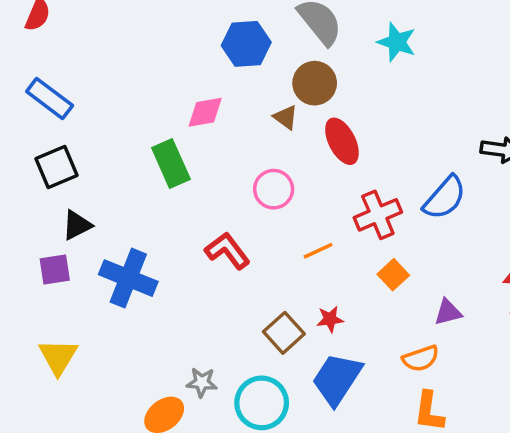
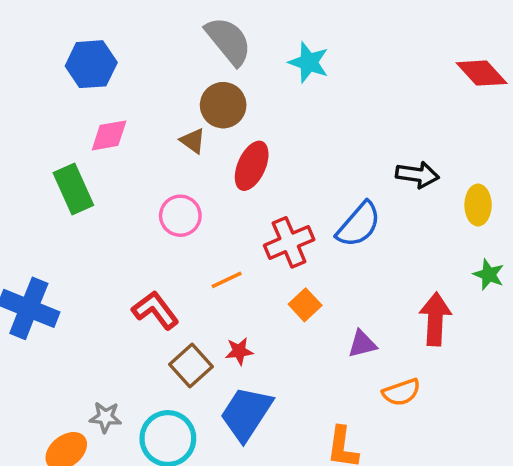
blue hexagon: (246, 44) -> (91, 64), moved
red ellipse: (342, 141) -> (252, 166), turned 51
red L-shape: (227, 251) -> (155, 310), moved
orange semicircle: (421, 358) -> (401, 392), moved

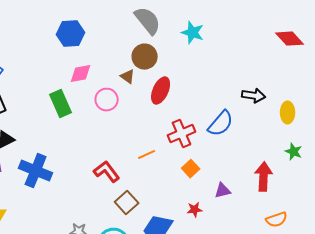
pink circle: (180, 216) -> (107, 100), moved
red star: (239, 351) -> (195, 210), moved
orange semicircle: (401, 392) -> (277, 220), moved

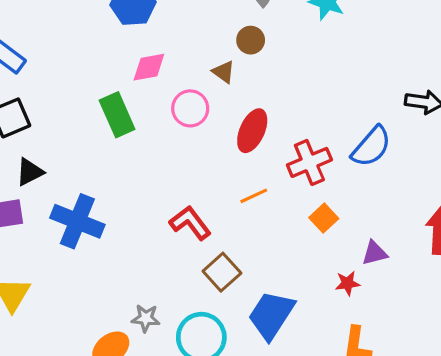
brown circle: (145, 57) -> (251, 40), size x0.7
red ellipse: (161, 91) -> (252, 131), moved
red star: (195, 210) -> (348, 283), moved

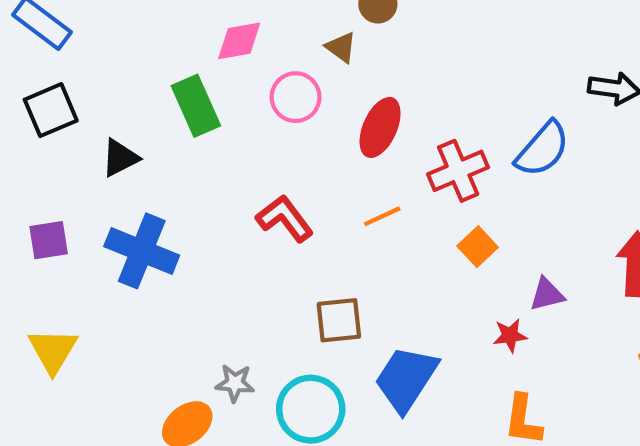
black triangle: (30, 172) -> (120, 158), moved
red L-shape: (190, 223) -> (285, 218), moved
brown square: (222, 272) -> (339, 320), turned 36

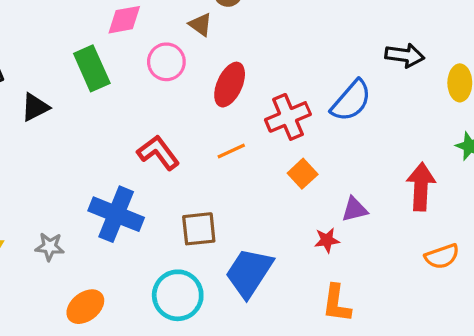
blue cross: (142, 251) -> (116, 214), moved
gray star: (235, 383) -> (50, 247), moved

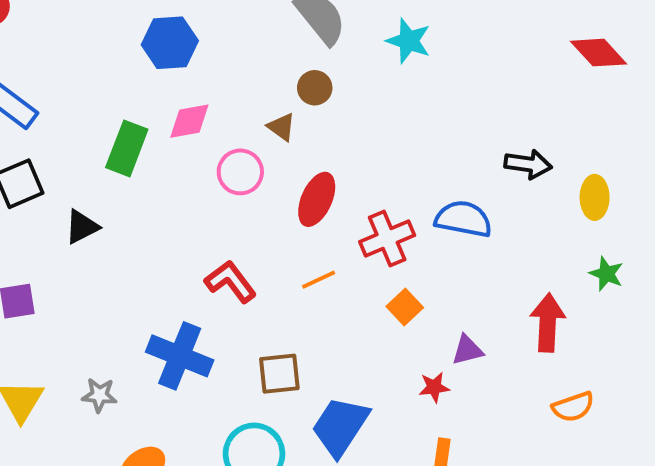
green rectangle: (92, 68) -> (127, 148), moved, turned 45
blue semicircle: (351, 101) -> (463, 219), turned -120

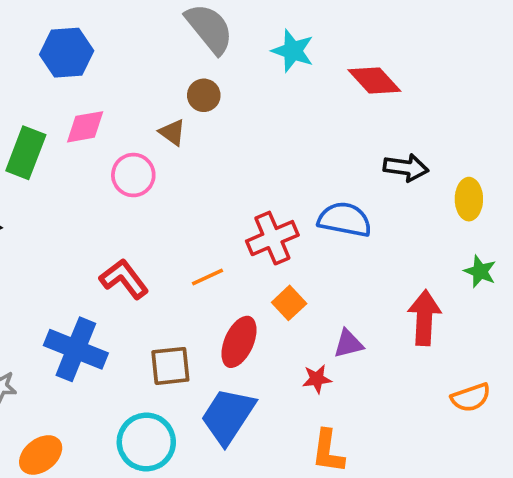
red diamond: (599, 53) -> (374, 80), moved
red ellipse: (317, 199) -> (239, 342), moved
orange semicircle: (573, 407) -> (471, 397), moved

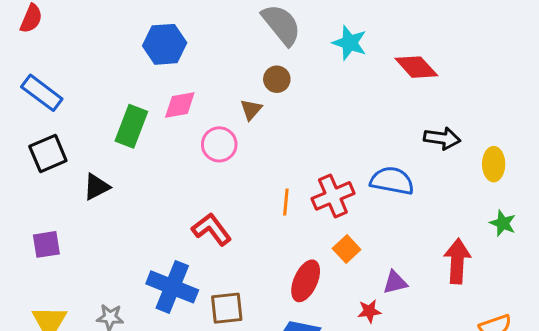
brown triangle: (172, 132) -> (251, 110), turned 35
orange line: (207, 277) -> (286, 202), moved, turned -60
brown square: (170, 366) -> (227, 308), moved

